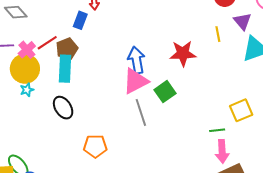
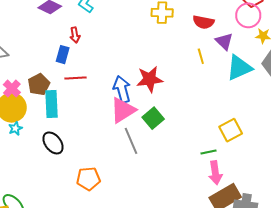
red line: (47, 43) -> (76, 78), moved, turned 35
brown pentagon: (67, 49) -> (39, 84), moved
red star: (183, 53) -> (150, 79), moved

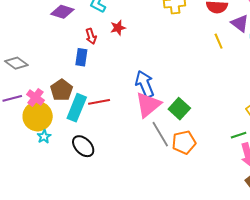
red line: (76, 78) -> (99, 102), moved
red star: (150, 79) -> (118, 28), moved, size x0.6
cyan rectangle: (52, 104) -> (77, 108), turned 32
orange pentagon: (88, 179) -> (184, 142), moved

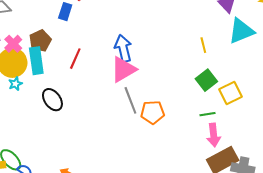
yellow line: (219, 41) -> (203, 45), moved
red line: (99, 102) -> (75, 59), turned -65
cyan rectangle: (77, 108) -> (36, 61), moved, turned -40
green square: (179, 109) -> (206, 80), moved

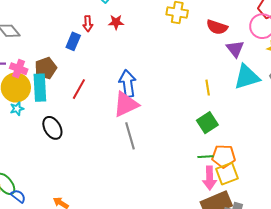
pink cross: (13, 44) -> (19, 69), turned -30
yellow square: (230, 93) -> (227, 174), moved
orange pentagon: (153, 112) -> (224, 156), moved

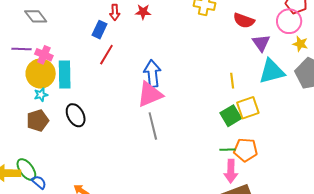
brown pentagon: (46, 68) -> (38, 121), moved
red line: (79, 89) -> (106, 55), moved
yellow square: (227, 174) -> (248, 108), moved

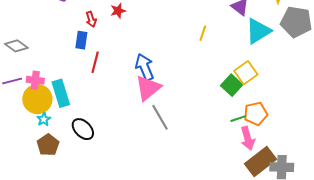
yellow line: (232, 81) -> (203, 33), moved, turned 42

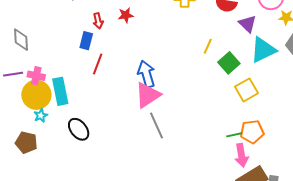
gray diamond: (16, 46) -> (21, 40), turned 45
green square: (232, 85) -> (229, 63), moved
brown pentagon: (48, 145) -> (26, 142), moved, turned -30

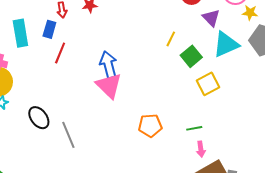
cyan rectangle: (60, 91) -> (20, 33), moved
pink triangle: (148, 95) -> (109, 86), turned -44
gray line: (157, 126) -> (68, 135), moved
orange pentagon: (252, 132) -> (150, 126), moved
pink arrow: (241, 155) -> (201, 149), size x0.7

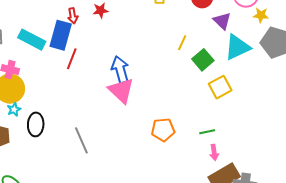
blue rectangle: (49, 29) -> (61, 35), size x1.6
cyan rectangle: (20, 33) -> (32, 40), turned -52
black ellipse: (39, 118) -> (36, 124), moved, turned 40

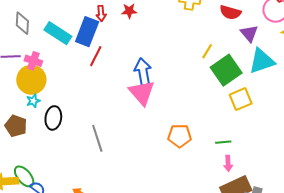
green square: (203, 60) -> (226, 70), size x1.4

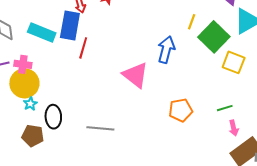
blue arrow: (143, 72) -> (166, 50), moved, turned 36
yellow square: (241, 99) -> (234, 62), turned -35
brown pentagon: (16, 126) -> (33, 136), moved
gray line: (97, 138) -> (100, 128), turned -56

